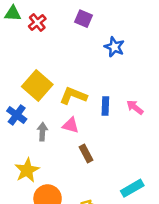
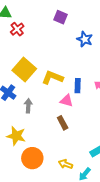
red cross: (37, 22) -> (17, 29), moved
pink triangle: (71, 125) -> (67, 101), moved
yellow star: (27, 170) -> (16, 136), turned -30

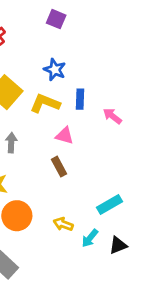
blue star: (85, 39) -> (55, 70), moved
blue rectangle: (78, 86) -> (80, 99), moved

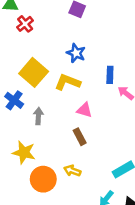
blue rectangle: (80, 99) -> (110, 75), moved
yellow arrow: (63, 224) -> (72, 171), moved

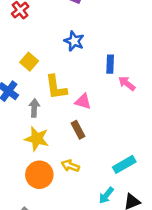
yellow square: (34, 72) -> (29, 62), size x0.6
yellow L-shape: (68, 82) -> (56, 87), moved, turned -120
yellow star: (24, 152) -> (37, 139), moved

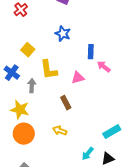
pink triangle: (83, 101) -> (78, 78), moved, turned -32
yellow star: (37, 139) -> (20, 110), moved
cyan rectangle: (124, 164) -> (112, 132), moved
orange circle: (39, 175) -> (24, 134), moved

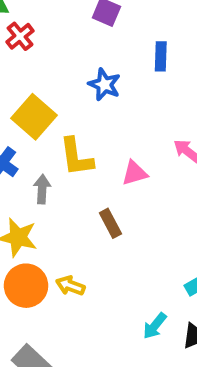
yellow square: (28, 50) -> (34, 117), size x1.5
blue rectangle: (91, 52) -> (161, 56), moved
yellow arrow: (60, 131) -> (70, 286), moved

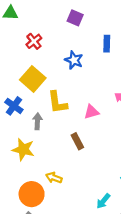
red cross: (20, 36) -> (34, 41), moved
orange circle: (26, 286) -> (32, 194), moved

